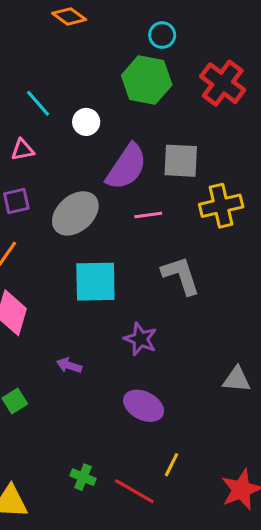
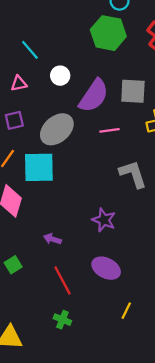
white circle: (86, 122) -> (60, 76), moved
cyan square: (95, 282) -> (39, 167), moved
red line: (134, 491) -> (62, 280), moved, turned 32

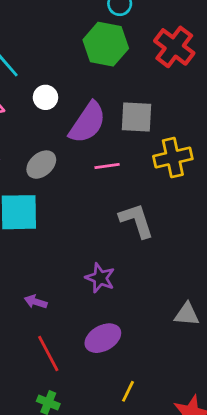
gray ellipse: (57, 129) -> (41, 165), size x0.7
purple ellipse: (106, 268) -> (103, 338), turned -56

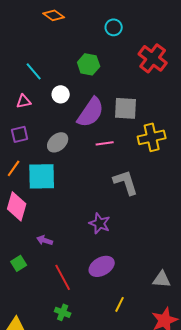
green hexagon: (106, 44) -> (89, 64), moved, size x0.7
purple arrow: (36, 302) -> (45, 240), moved
gray triangle: (187, 314) -> (162, 279), moved

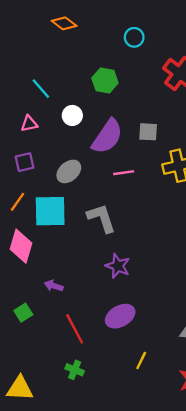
gray square: (126, 108) -> (148, 132), size x0.7
gray L-shape: (126, 182) -> (101, 218), moved

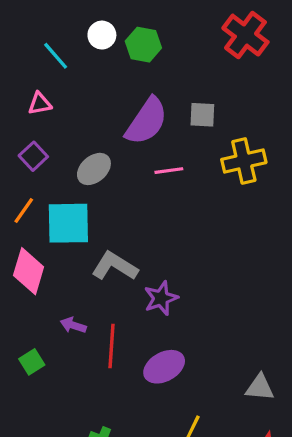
white circle: (72, 115) -> (102, 35), moved
purple square: (24, 162) -> (33, 156), turned -30
gray L-shape: (101, 218) -> (115, 266), moved, turned -40
purple star: (118, 266) -> (161, 298), turned 30
red line: (75, 329) -> (111, 346), moved, turned 32

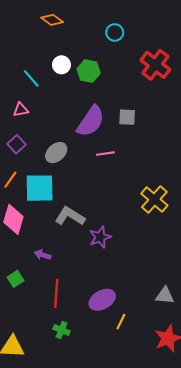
yellow cross: (244, 161) -> (154, 200), moved, turned -36
red line: (111, 346) -> (56, 293), moved
purple ellipse: (164, 367) -> (102, 300), moved

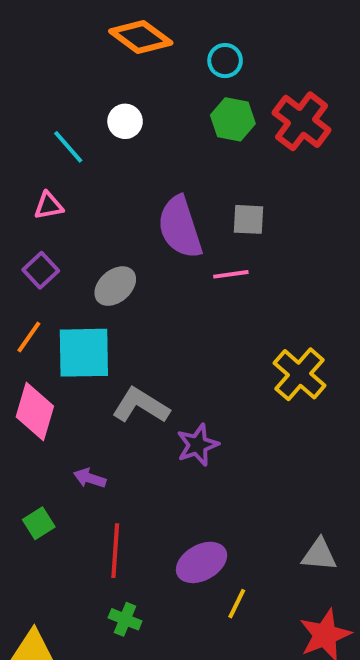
orange diamond: (52, 20) -> (141, 37), moved, size x1.4
green hexagon: (89, 71) -> (233, 119), moved
purple semicircle: (91, 121) -> (180, 227), turned 128
pink line: (105, 154) -> (231, 274), moved

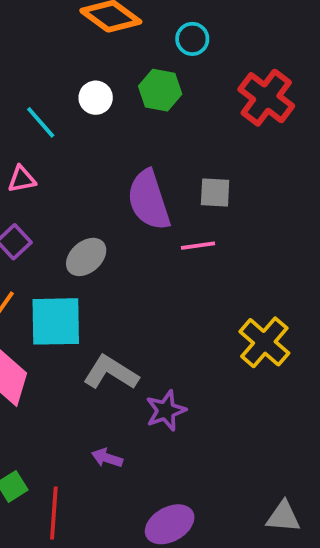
green hexagon: (233, 119) -> (160, 90), moved
purple arrow: (90, 478) -> (107, 458), moved
red line: (115, 551) -> (54, 513), moved

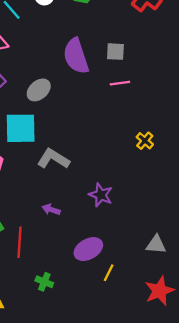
pink line: (198, 246) -> (120, 83), moved
yellow cross: (264, 342) -> (145, 141), size x0.6
purple star: (166, 411) -> (101, 195), moved, turned -30

